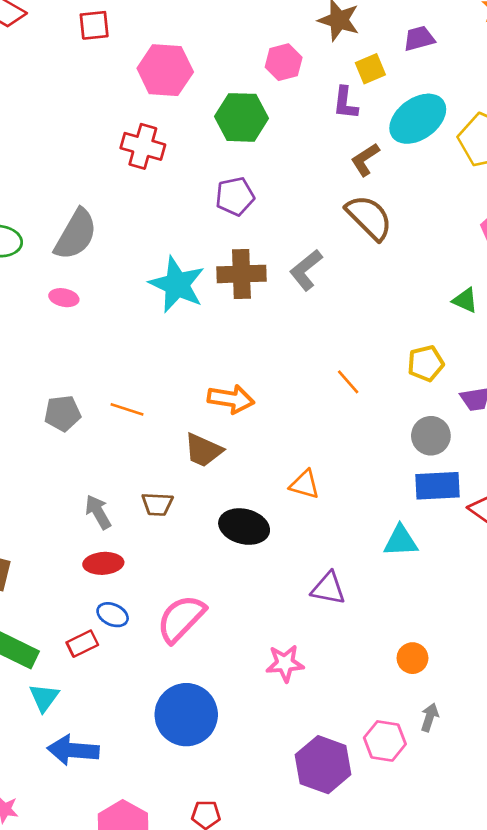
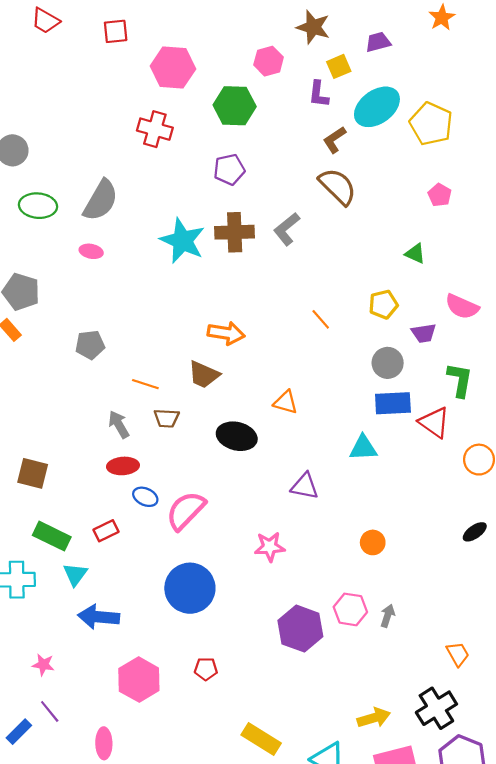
orange line: (127, 409) -> (145, 384), moved
blue ellipse: (113, 615) -> (145, 497), moved
gray arrow: (430, 717) -> (388, 616), moved

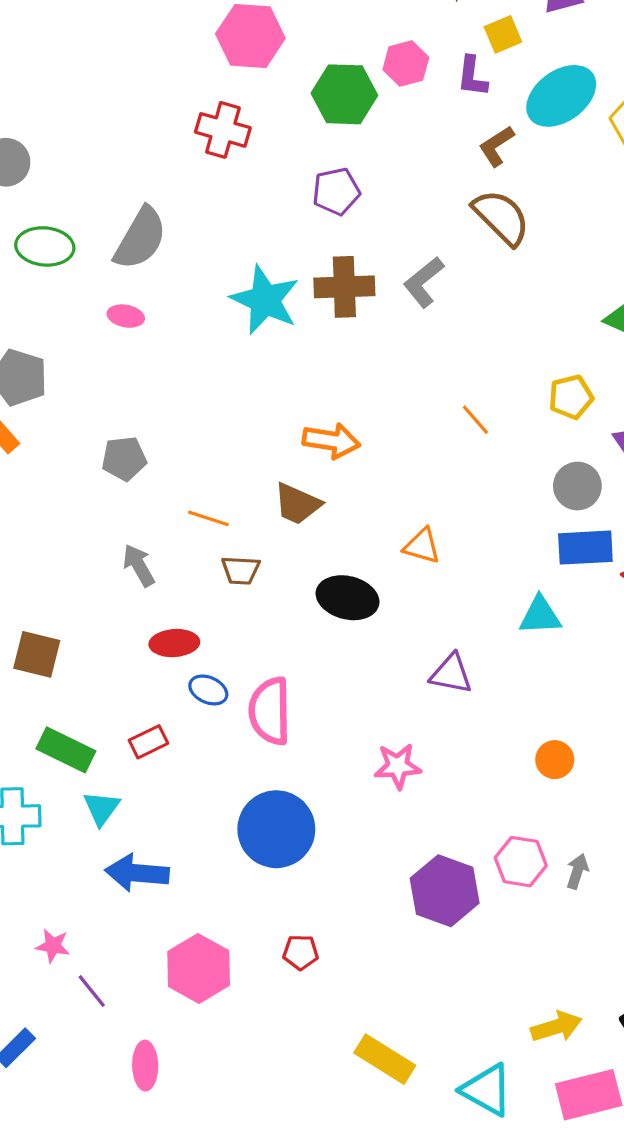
pink hexagon: (269, 61) -> (406, 64), moved
gray arrow: (119, 425) -> (139, 565), moved
pink semicircle: (186, 511) -> (270, 711), turned -45
purple line: (50, 711) -> (92, 991), moved

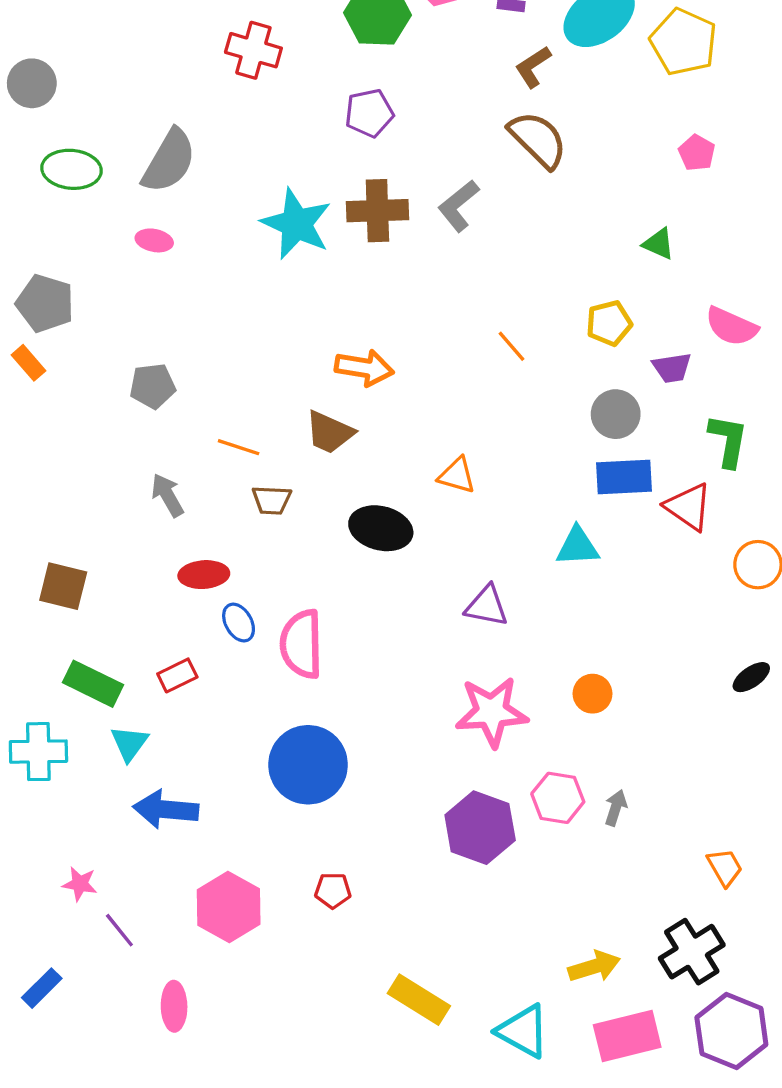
blue ellipse: (208, 690) -> (239, 623), turned 36
pink star: (398, 766) -> (492, 712), moved, size x1.5

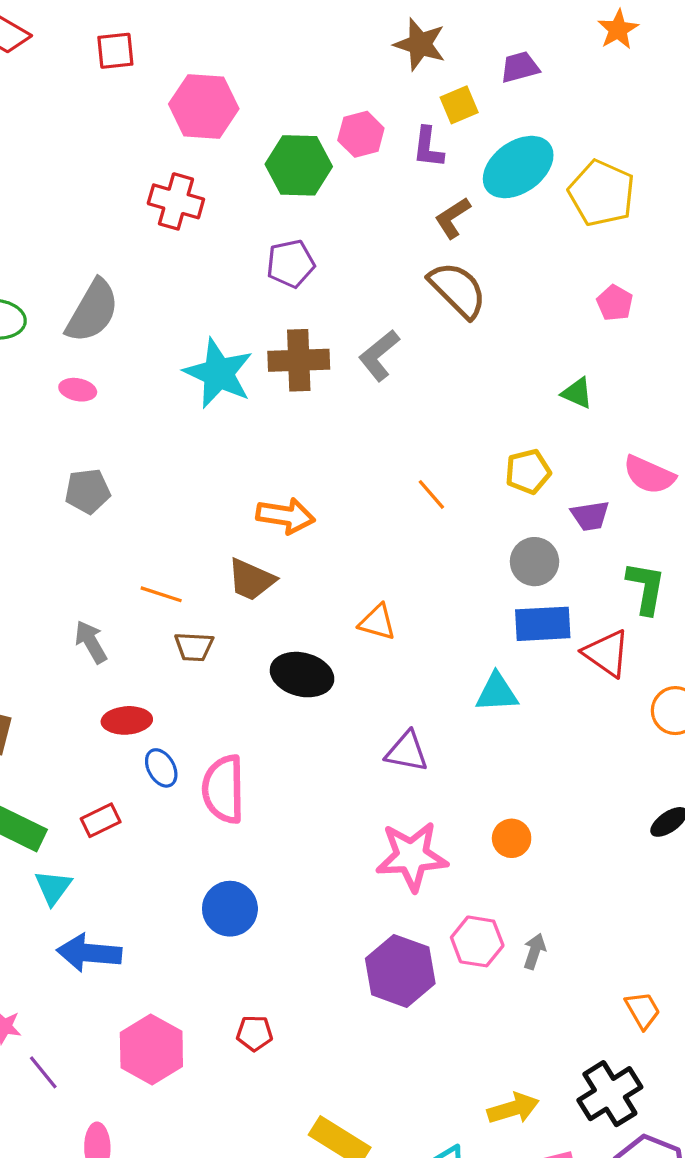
gray pentagon: (153, 386) -> (88, 491), moved
blue circle: (308, 765) -> (230, 909), size x0.7

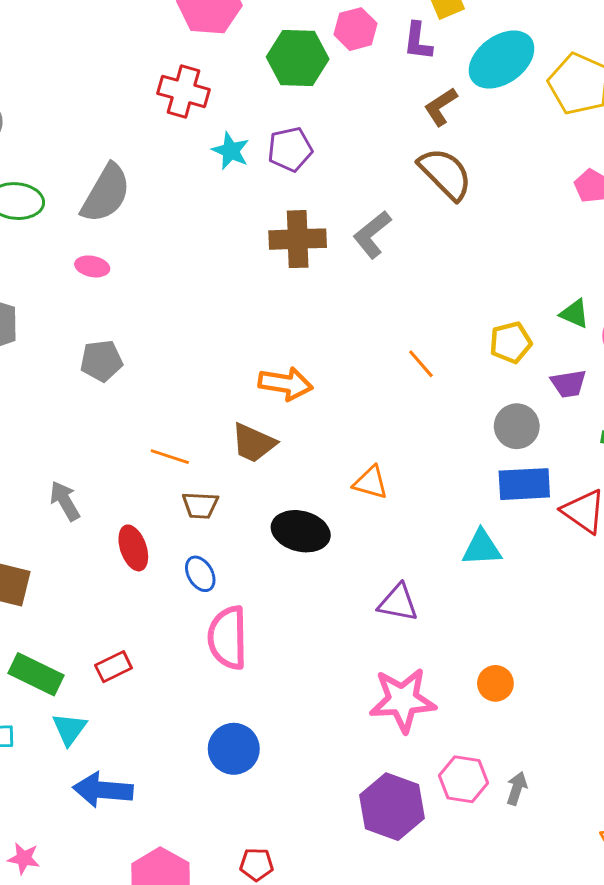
cyan star: (219, 373) -> (231, 151), moved, size x0.6
green triangle: (577, 393) -> (575, 314), moved
gray arrow: (91, 642) -> (65, 501), moved
red ellipse: (127, 720) -> (133, 548), moved, turned 75
blue ellipse: (161, 768) -> (200, 574), moved

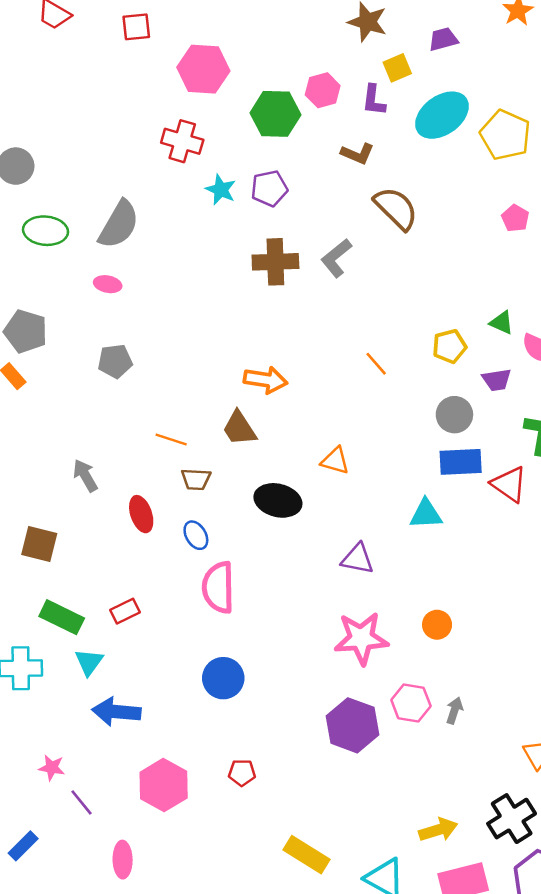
brown L-shape: (441, 107) -> (357, 154), moved, turned -124
brown trapezoid: (254, 443) -> (239, 428), turned 33

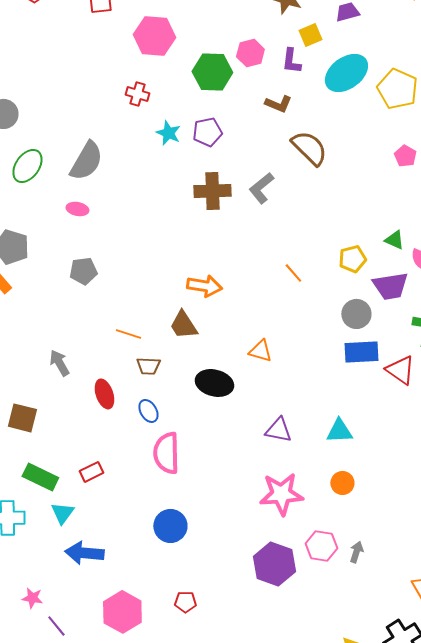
red cross: (182, 141) -> (137, 94), size x0.7
green ellipse: (46, 231) -> (27, 166), turned -60
purple trapezoid: (497, 380) -> (390, 286), size x1.5
cyan triangle: (426, 514) -> (339, 431), moved

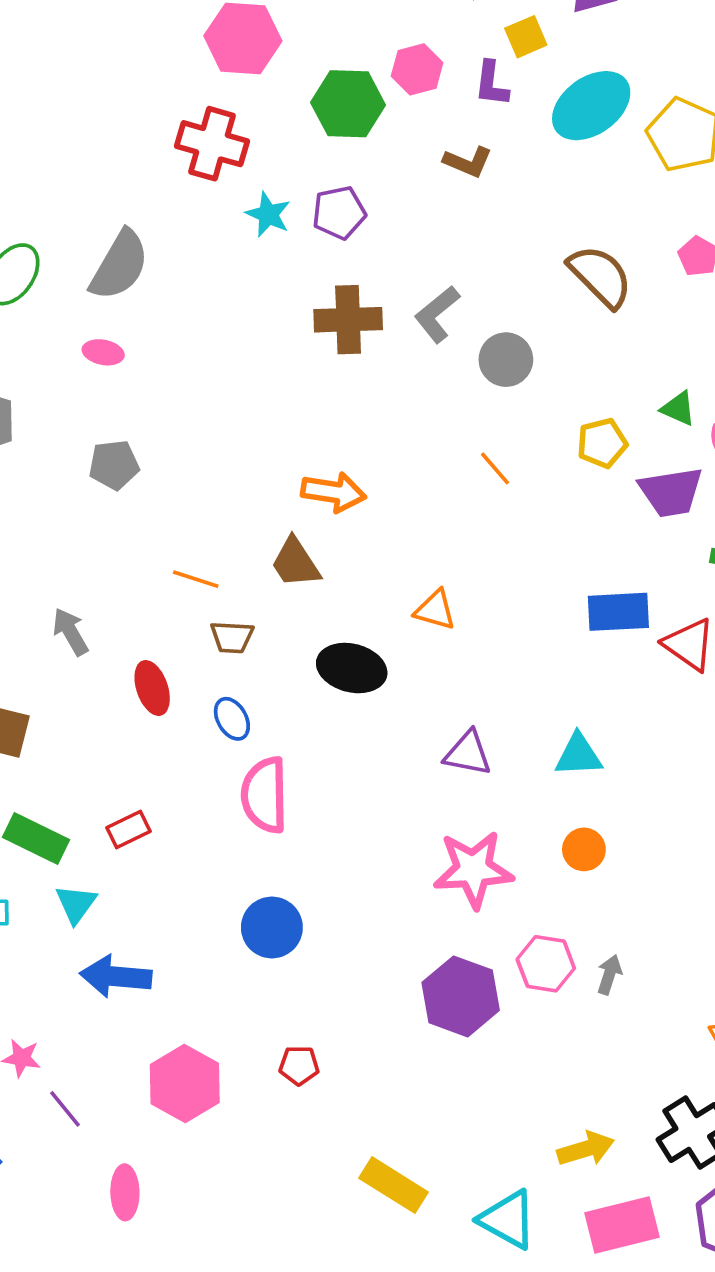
red cross: (137, 94) -> (212, 144), size x1.6
brown semicircle: (309, 148) -> (600, 276), moved
gray circle: (356, 314) -> (506, 360), moved

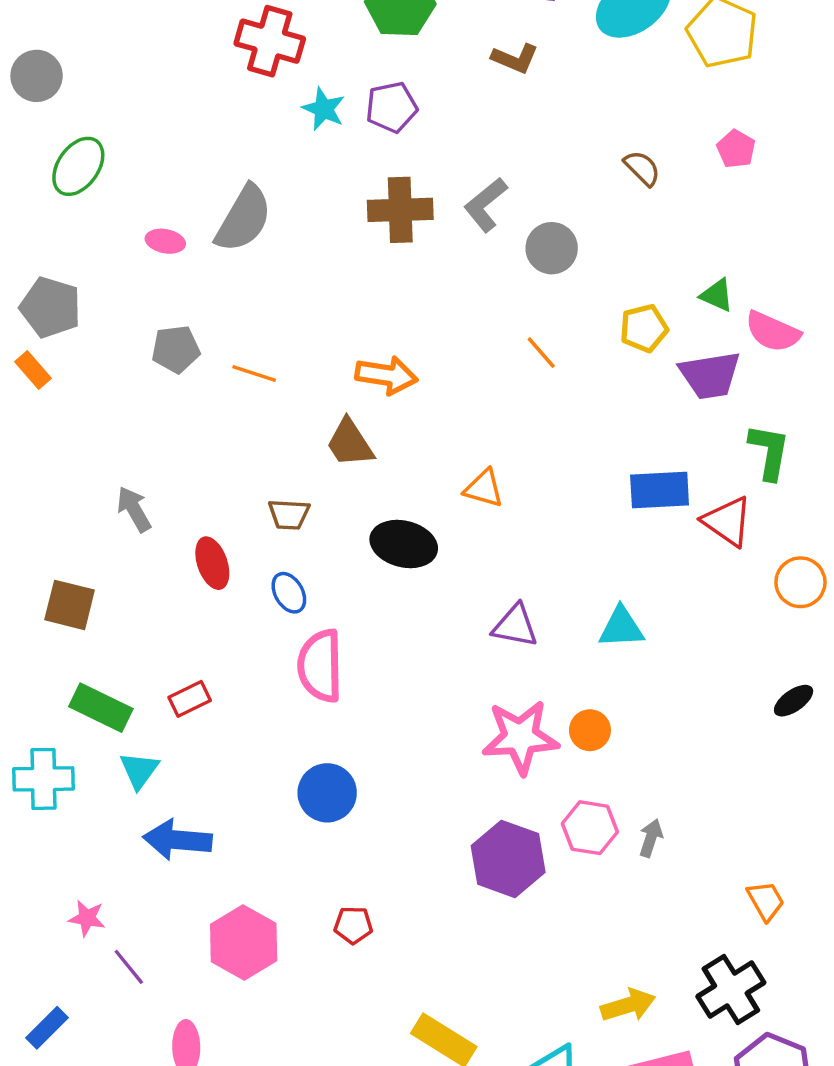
gray semicircle: (119, 265) -> (244, 219), moved
brown semicircle: (600, 276) -> (642, 168), size x0.6
orange line: (196, 579) -> (254, 373), moved
orange circle: (584, 849) -> (590, 730), moved

